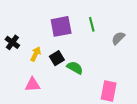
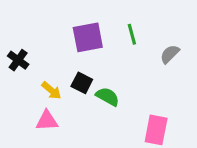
yellow arrow: (36, 54) -> (51, 90), moved, turned 104
black square: (57, 58) -> (82, 83), turned -32

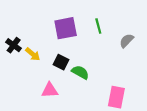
yellow arrow: (51, 90) -> (33, 54), moved
pink triangle: (47, 121) -> (50, 90), moved

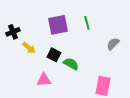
gray semicircle: (127, 41) -> (113, 44), moved
black cross: (14, 45) -> (13, 32), moved, turned 32

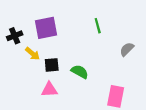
purple square: (58, 25) -> (46, 28), moved
black square: (54, 55) -> (52, 65), moved, turned -32

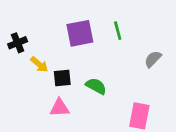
purple square: (46, 28) -> (80, 33), moved

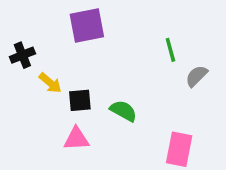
green line: (118, 31) -> (170, 50), moved
purple square: (80, 33) -> (87, 26), moved

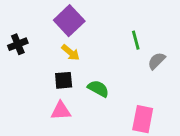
purple square: (87, 26) -> (69, 21), turned -32
yellow arrow: (50, 83) -> (71, 53), moved

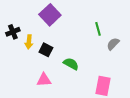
yellow arrow: (71, 53) -> (29, 42), moved, turned 56
black square: (64, 80) -> (46, 50), moved, turned 32

